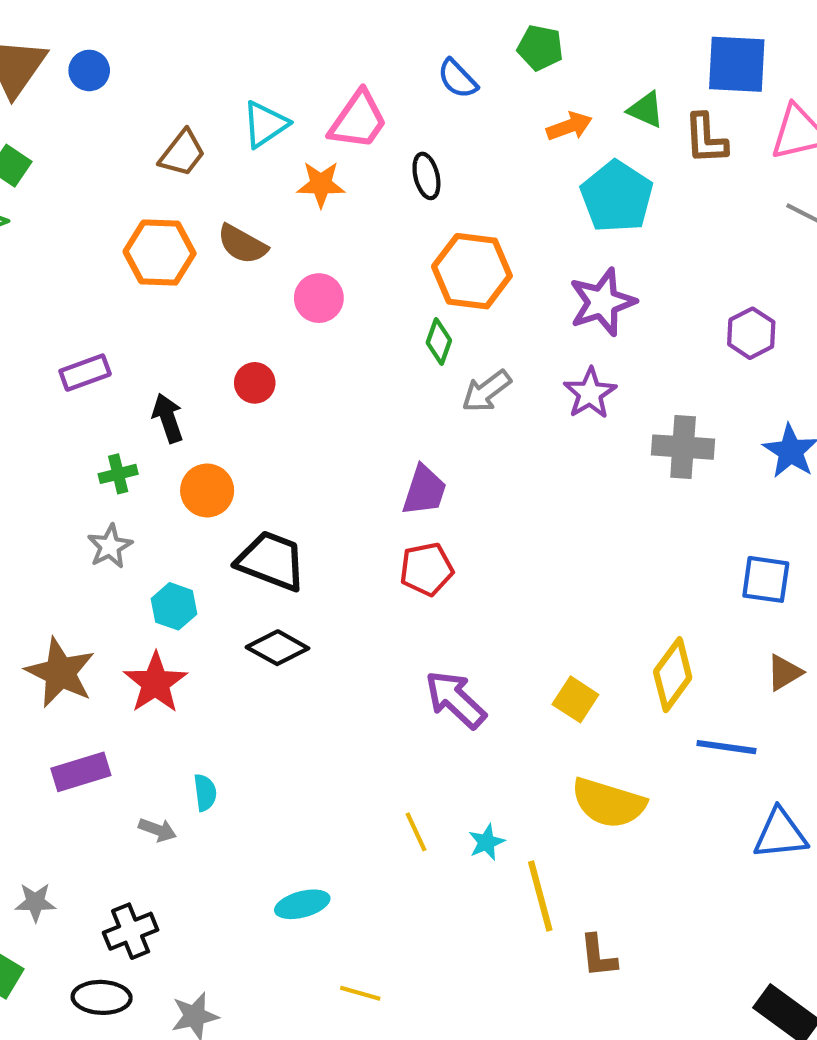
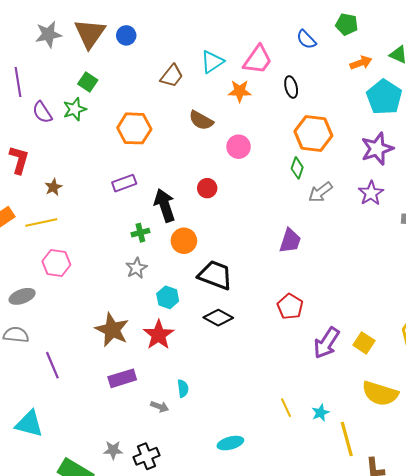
orange hexagon: (160, 253) -> (134, 128), moved
black arrow: (168, 418) -> (165, 205), size x1.4
red pentagon: (426, 569) -> (290, 306), moved, turned -30
purple arrow: (455, 699) -> (327, 343), moved, turned -100
gray star: (35, 902) -> (113, 450), moved

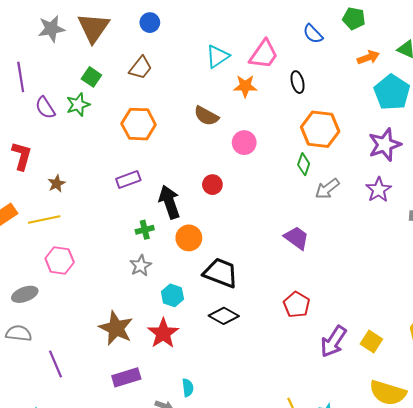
blue circle: (126, 35) -> (150, 23), moved
brown trapezoid: (172, 76) -> (141, 68), moved
purple trapezoid: (290, 241) -> (297, 238), turned -72

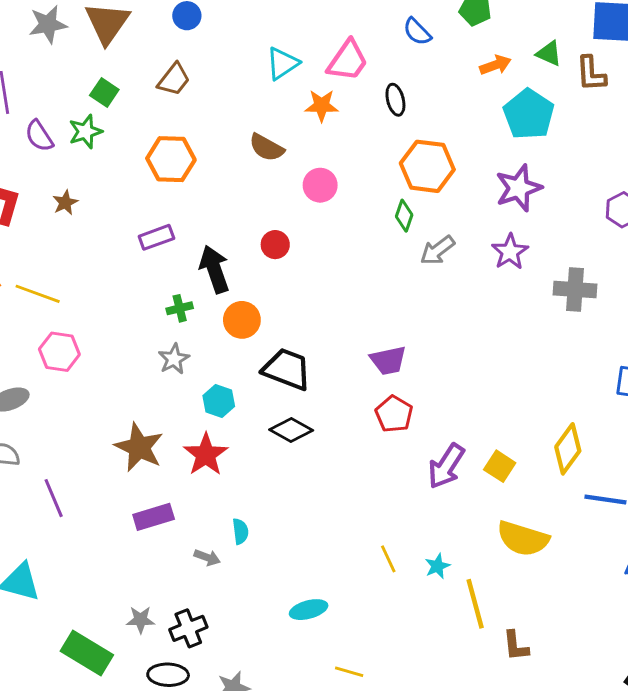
brown star: (57, 184) -> (65, 203), moved
yellow line: (44, 219) -> (38, 294), turned 32
purple trapezoid: (297, 238) -> (388, 360), moved, turned 132

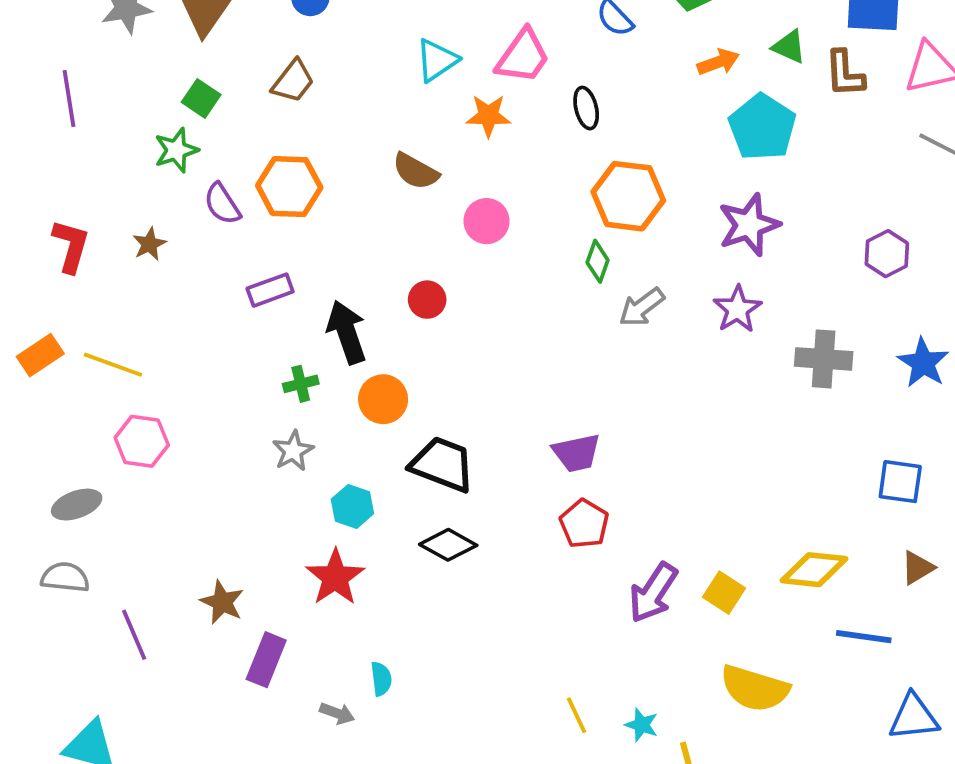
purple semicircle: (39, 136) -> (222, 204), moved
brown star: (139, 447) -> (222, 602), moved, size x0.7
yellow diamond: (568, 449) -> (814, 570), turned 60
purple rectangle: (154, 517) -> (266, 660), turned -51
cyan star: (437, 566) -> (642, 725), turned -30

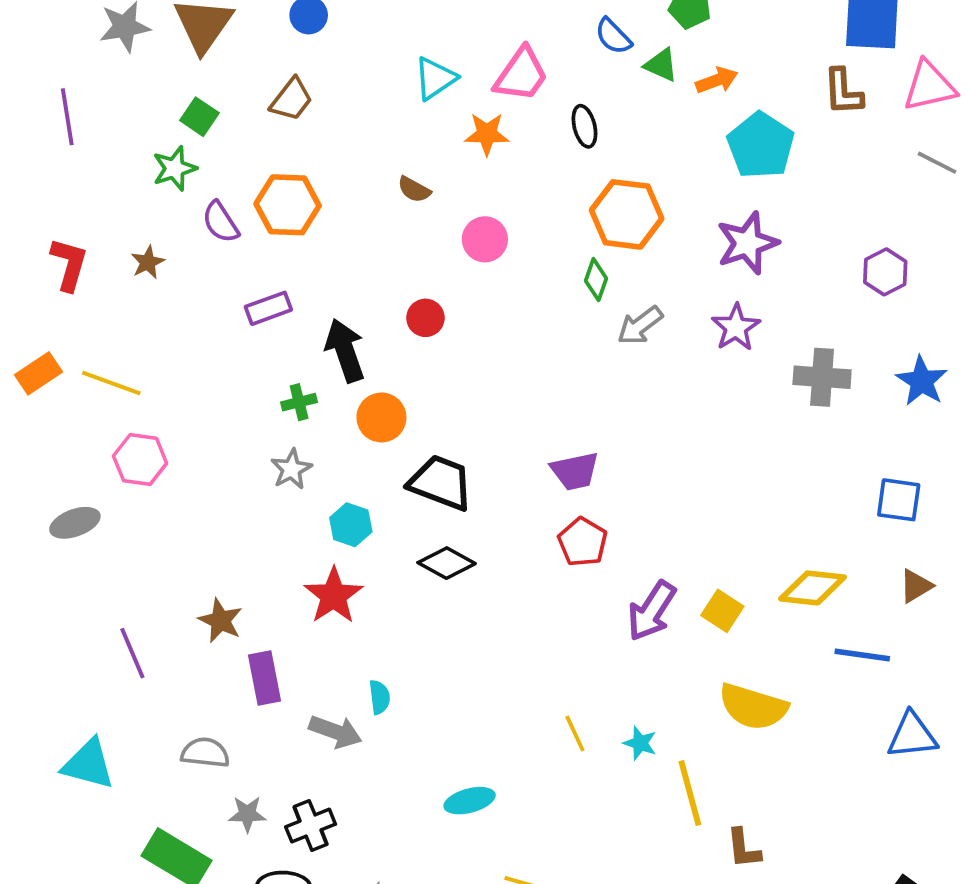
green triangle: (789, 47) -> (661, 65), moved
brown semicircle: (416, 171) -> (414, 189), size x0.7
gray semicircle: (65, 577) -> (205, 753), moved
purple rectangle: (266, 660) -> (265, 678), turned -33
gray arrow: (337, 713) -> (335, 732), size x1.5

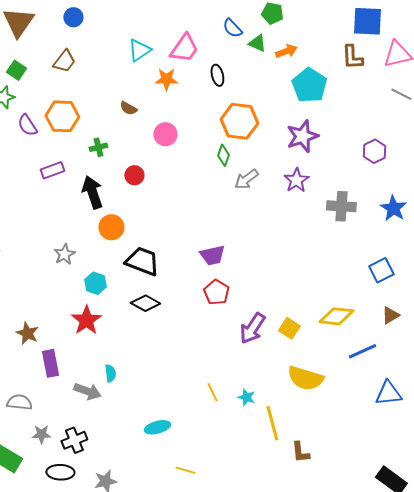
green cross: (299, 402) -> (98, 147), moved
blue square: (899, 500) -> (381, 270), turned -35
blue line: (862, 655) -> (362, 351), turned -32

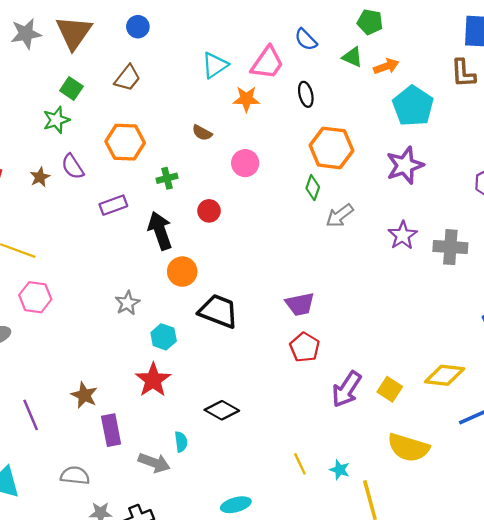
blue semicircle: (232, 28) -> (306, 39), moved
purple semicircle: (27, 125) -> (73, 167), moved
purple star: (296, 180) -> (403, 235), moved
black diamond: (145, 303) -> (222, 410), moved

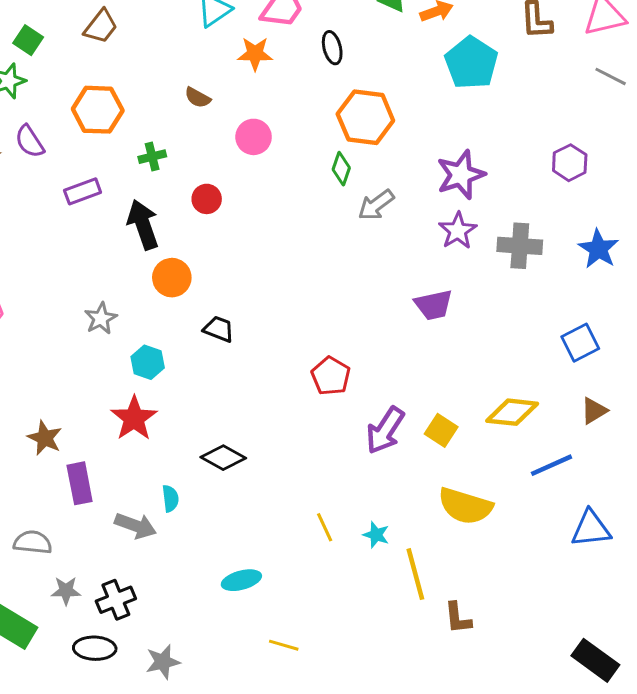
purple star: (405, 165) -> (461, 175), moved
purple trapezoid: (300, 304) -> (434, 305), moved
black trapezoid: (218, 311) -> (219, 329), size x0.6

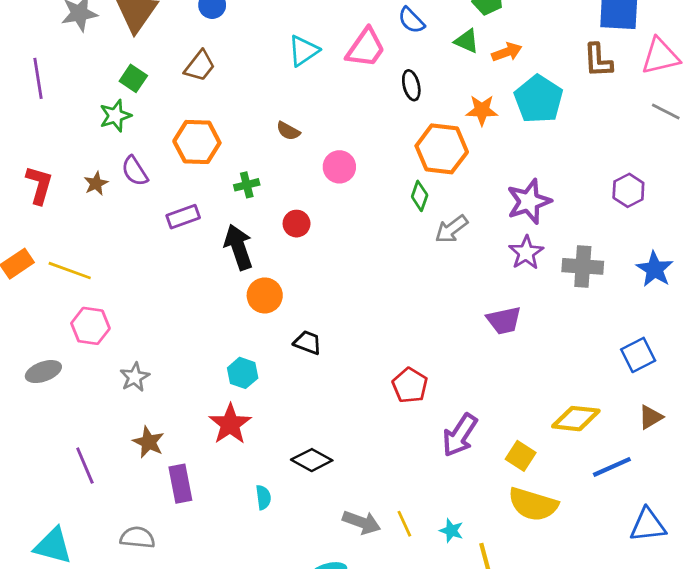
orange star: (255, 54) -> (482, 110), moved
gray star: (101, 318) -> (135, 377), moved
yellow square: (441, 430) -> (521, 456), moved
gray arrow: (136, 526) -> (362, 522), moved

